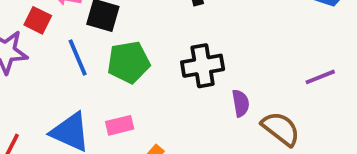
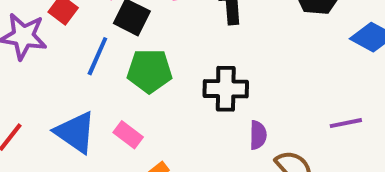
blue line: (78, 57) -> (97, 56), turned 36
pink rectangle: (120, 125) -> (128, 135), turned 40

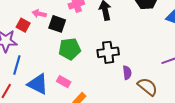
blue line: (97, 56) -> (17, 65), moved

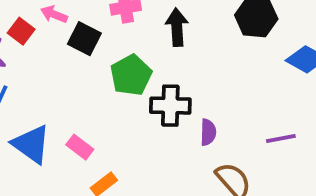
green pentagon: (70, 49) -> (131, 75), moved, turned -30
purple semicircle: (127, 73) -> (208, 132), moved

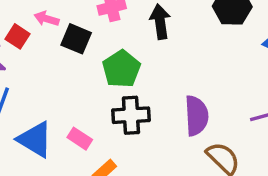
black cross: (170, 106) -> (131, 115), moved
purple semicircle: (208, 132) -> (196, 116), size x1.6

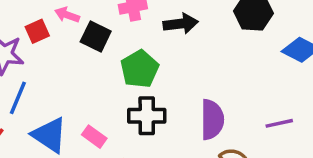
black arrow: (160, 22) -> (181, 24), turned 88
red square: (18, 36) -> (37, 31), turned 30

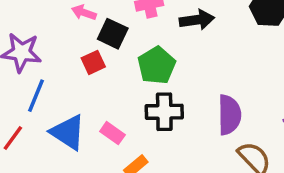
red square: (37, 31) -> (93, 62), moved

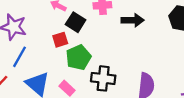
green pentagon: (157, 65) -> (78, 57), moved

